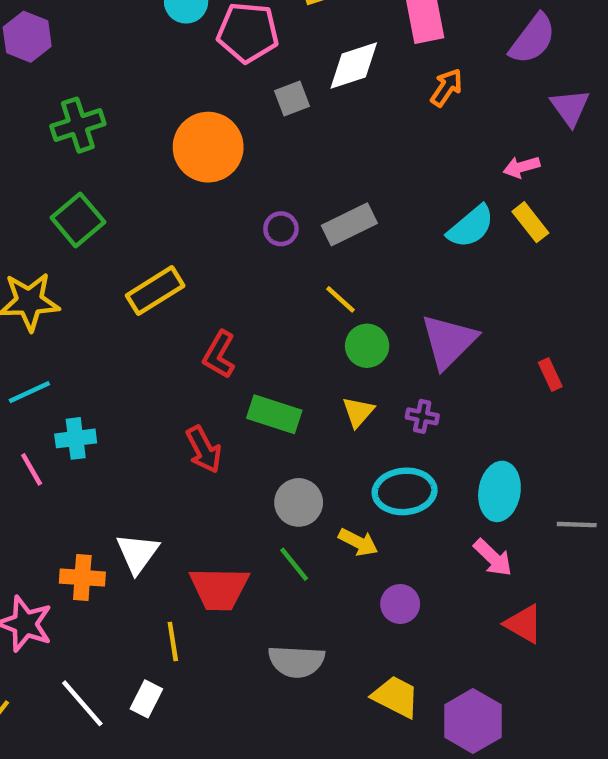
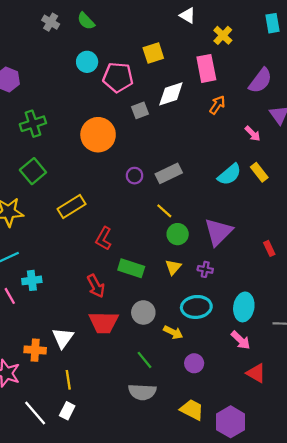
pink arrow: (522, 167) -> (253, 134), moved, turned -119
green line: (294, 564) -> (144, 360), moved
red trapezoid: (219, 589) -> (104, 322), moved
yellow line: (173, 642) -> (68, 380), moved

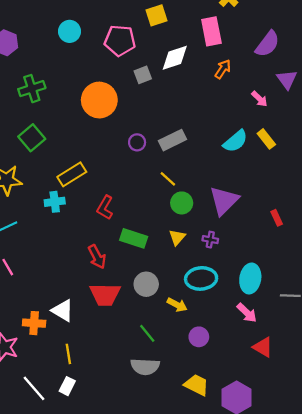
cyan circle: (87, 62) -> (70, 31), moved
cyan cross: (32, 280) -> (55, 202), moved
white triangle: (63, 338) -> (63, 311), turned -35

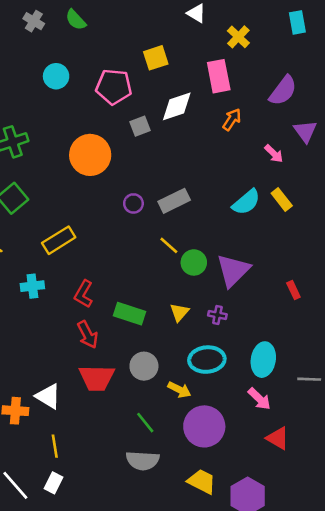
cyan cross: (55, 202) -> (32, 286), moved
green circle: (182, 203) -> (194, 262), moved
red L-shape: (105, 208) -> (84, 294), moved
purple circle: (199, 337) -> (204, 426), size x1.8

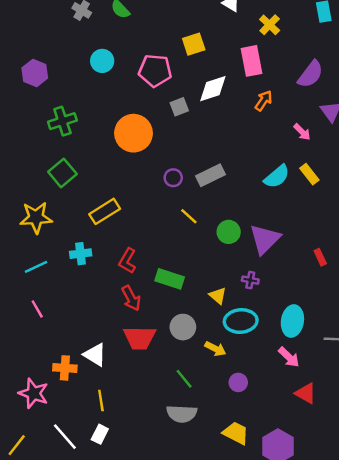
yellow line: (169, 245) -> (189, 216), moved
yellow triangle: (179, 312) -> (218, 296), moved, turned -30
purple circle: (204, 426) -> (238, 382), size x0.5

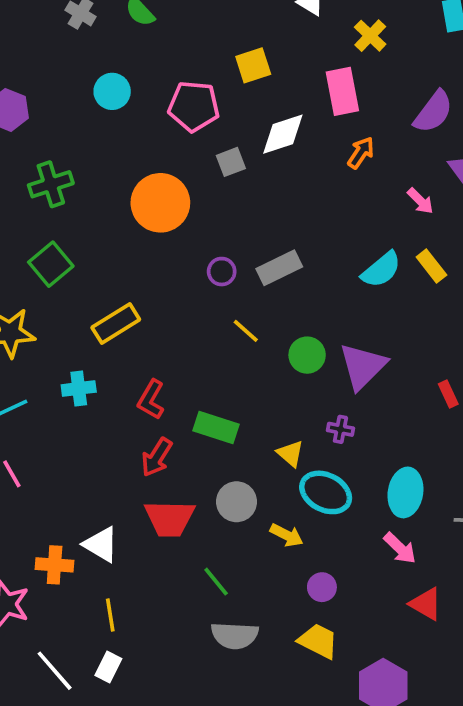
red arrow: (131, 298) -> (157, 457), turned 60
cyan ellipse: (241, 321) -> (326, 492), turned 32
green line: (184, 379) -> (216, 582), moved
yellow trapezoid: (236, 433) -> (318, 641), moved

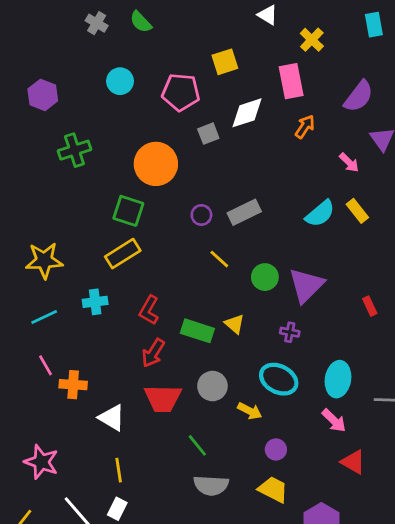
green square: (51, 264) -> (128, 211), moved, turned -32
yellow triangle: (290, 453) -> (235, 324), moved
orange cross: (55, 565) -> (73, 385), moved

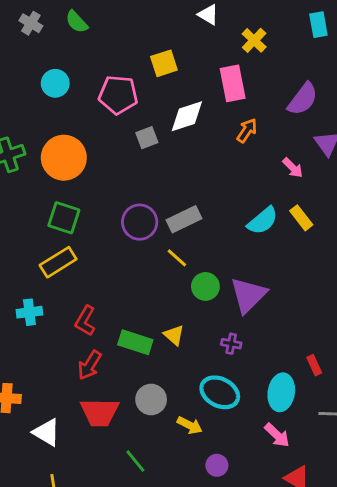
orange circle: (156, 164) -> (64, 158), moved
purple circle: (201, 215) -> (140, 222), size x1.6
yellow line: (219, 259) -> (177, 258), moved
red rectangle: (370, 306) -> (314, 365), moved

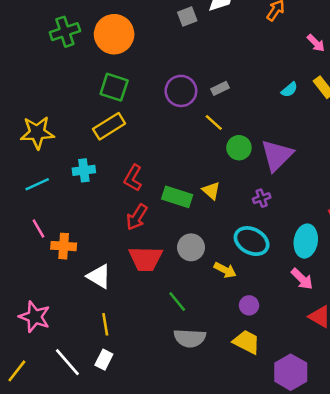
gray rectangle: (184, 219) -> (220, 88), size x0.6
cyan semicircle: (263, 221) -> (289, 90), size x0.6
purple cross: (231, 344) -> (262, 198), turned -30

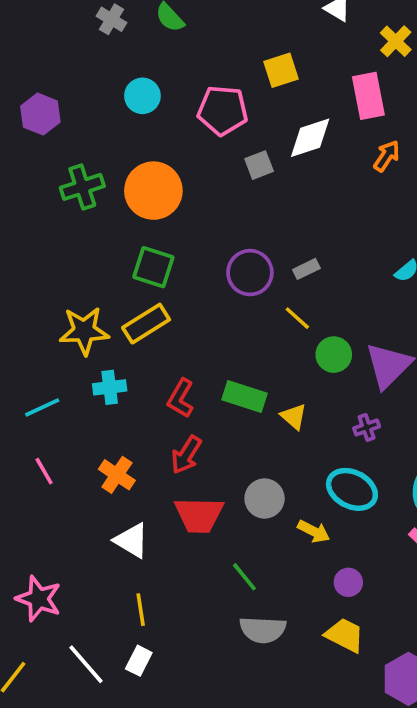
yellow star: (37, 133) -> (84, 331), moved
green rectangle: (177, 197) -> (244, 396), moved
orange cross: (64, 246) -> (117, 475), moved, turned 30

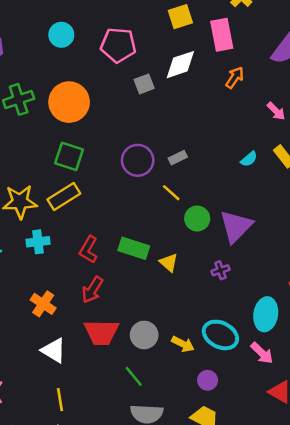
yellow square: (281, 70) -> (180, 17), moved
cyan ellipse: (352, 489) -> (220, 335), moved
gray circle: (265, 499) -> (144, 335), moved

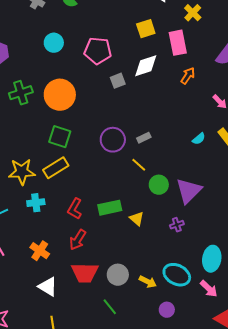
green rectangle: (134, 248) -> (110, 208), turned -30

